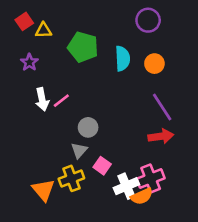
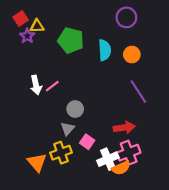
purple star: (29, 62) -> (27, 36), moved
red arrow: (161, 136) -> (124, 128), moved

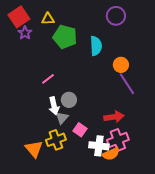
red square: (21, 19) -> (19, 17), size x1.5
yellow triangle: (37, 26) -> (48, 19), moved
orange circle: (132, 55) -> (121, 65), moved
white arrow: (36, 85) -> (54, 106), moved
white cross: (108, 159) -> (99, 146), turned 30

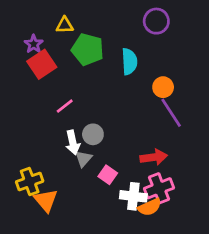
red square: (19, 17) -> (42, 64), moved
yellow cross: (56, 140) -> (30, 181), moved

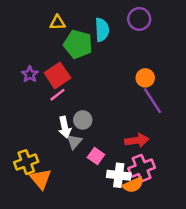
purple star: (34, 44) -> (30, 74), moved
cyan semicircle: (129, 62) -> (102, 30), moved
red square: (42, 64) -> (57, 75), moved

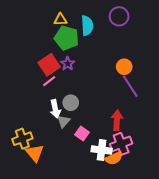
yellow triangle: (57, 23) -> (60, 19), moved
purple star: (30, 74) -> (68, 64), moved
red arrow: (137, 140) -> (117, 120), turned -78

